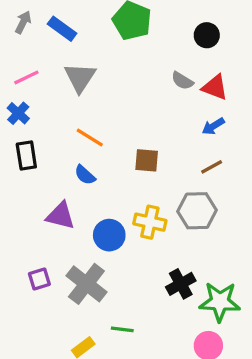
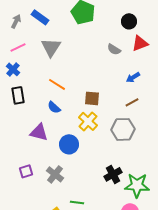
gray arrow: (23, 22) -> (16, 21), moved
red triangle: (215, 87) -> (140, 43), moved, turned -42
yellow cross: (150, 222) -> (88, 121), moved, turned 30
gray cross: (86, 284) -> (55, 174), size x0.7

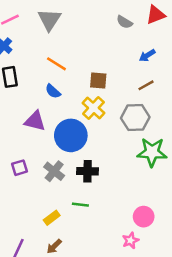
blue circle: (69, 144) -> (71, 135), size x1.4
black cross: (113, 174) -> (88, 171), moved, turned 30
green star: (137, 185) -> (152, 152), moved

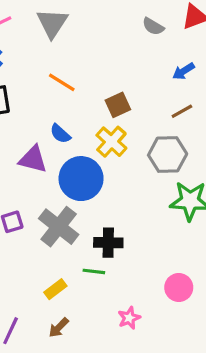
brown square: (98, 81) -> (118, 105), turned -30
blue semicircle: (53, 91) -> (60, 134), moved
gray cross: (54, 171) -> (59, 227), size x1.4
black cross: (88, 171) -> (108, 243), moved
pink star: (130, 240) -> (129, 318), moved

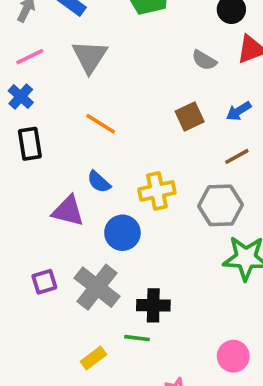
brown square: (118, 105) -> (190, 117), moved
yellow cross: (111, 142) -> (157, 191), turned 36
blue circle: (81, 179) -> (122, 233), size x0.7

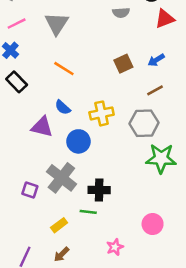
gray semicircle: (204, 60) -> (121, 13), moved, turned -35
black rectangle: (30, 144) -> (17, 82), turned -35
purple square: (44, 282) -> (30, 190), moved, turned 35

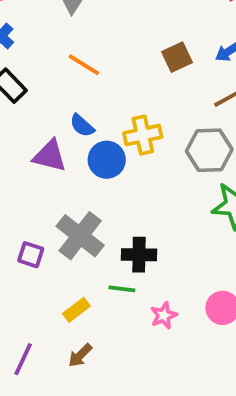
blue circle: (78, 141) -> (107, 160), moved
pink star: (115, 247) -> (164, 315), moved

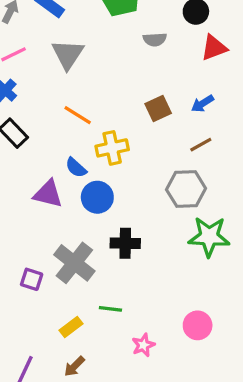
yellow cross: (143, 135) -> (112, 148), moved
black cross: (139, 255) -> (125, 243), moved
pink star: (164, 315) -> (143, 345), moved

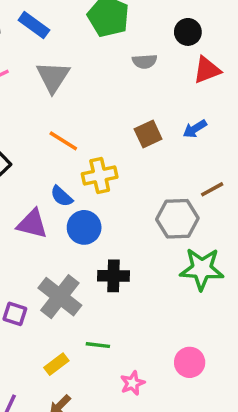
brown line: (201, 145) -> (212, 189), moved

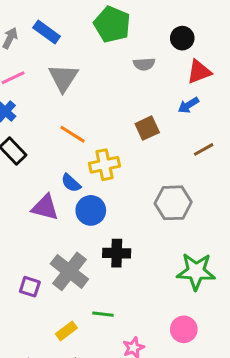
blue arrow: (195, 129) -> (188, 105), moved
brown line: (212, 189) -> (204, 149), moved
green star: (202, 269) -> (196, 271), moved

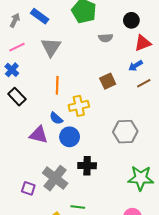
orange line: (72, 134) -> (57, 85), turned 60
brown line: (204, 149) -> (144, 83), moved

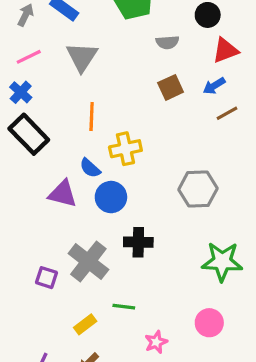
brown square: (108, 81) -> (171, 87), moved
black rectangle: (17, 97) -> (29, 134), size x1.4

